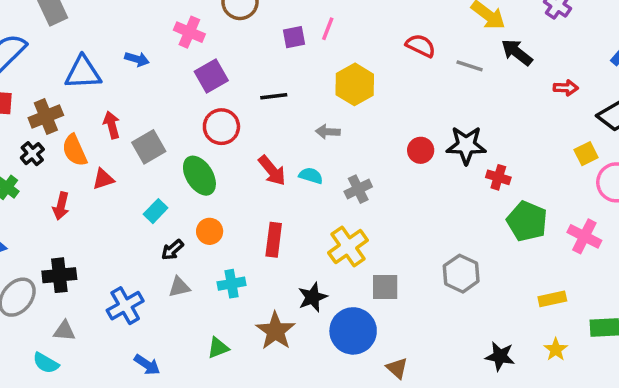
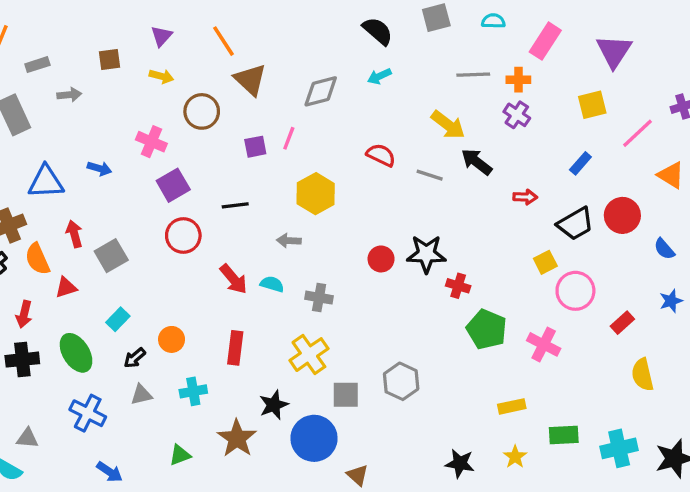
green ellipse: (199, 176) -> (76, 353), moved
gray cross: (358, 189) -> (319, 298), turned 36
gray hexagon: (461, 274) -> (401, 381), moved
black cross: (59, 275) -> (22, 360), moved
blue cross: (125, 306) -> (88, 413), turned -33

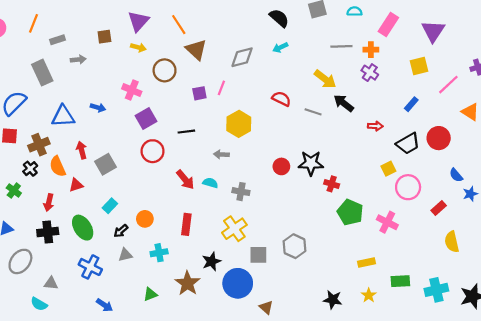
purple triangle: (161, 36) -> (138, 21), size x1.5
blue semicircle: (664, 249) -> (456, 175), moved

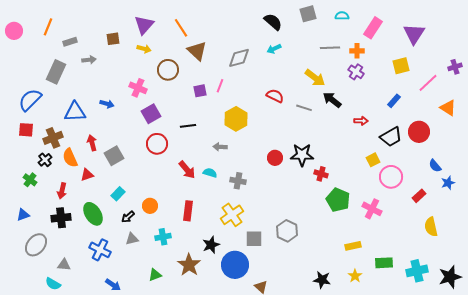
gray rectangle: (42, 73) -> (56, 72), turned 50

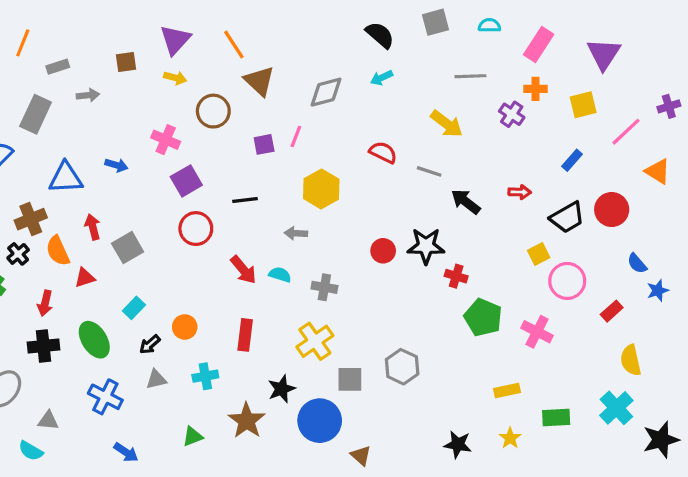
orange cross: (357, 51) -> (535, 89), moved
black arrow: (332, 100) -> (466, 202), moved
cyan cross: (417, 271) -> (616, 408), moved, turned -30

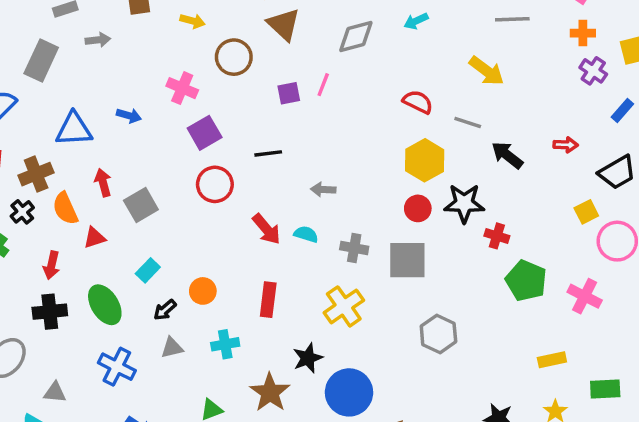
purple cross: (512, 114) -> (593, 71), moved
yellow hexagon: (321, 189) -> (425, 160), moved
gray square: (350, 379) -> (407, 260), moved, size x1.4

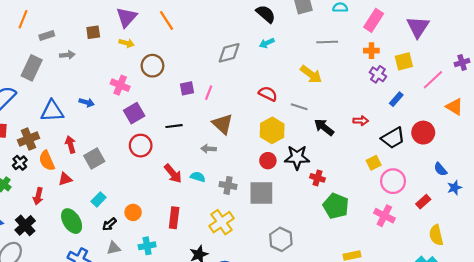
brown triangle: (284, 24) -> (223, 124), moved
pink line: (323, 85) -> (209, 93), moved
pink cross: (585, 296) -> (384, 216), moved
black cross: (50, 312) -> (25, 225), moved, turned -36

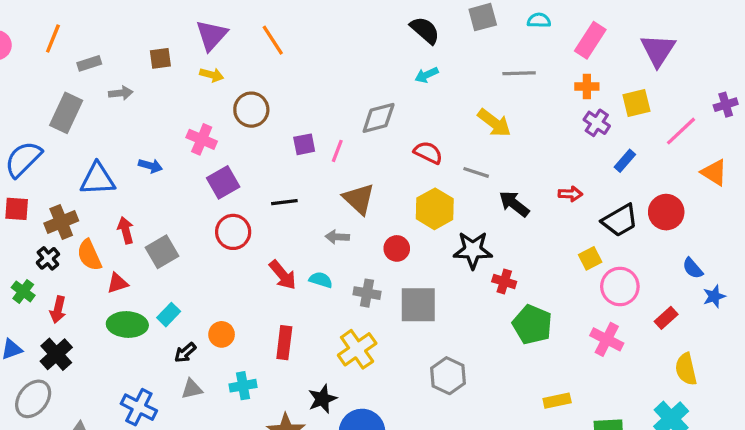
gray diamond: (229, 53) -> (379, 118), moved
red circle: (268, 161) -> (397, 248), moved
red arrow: (38, 196) -> (58, 310), moved
green ellipse: (72, 221) -> (127, 324), moved, turned -55

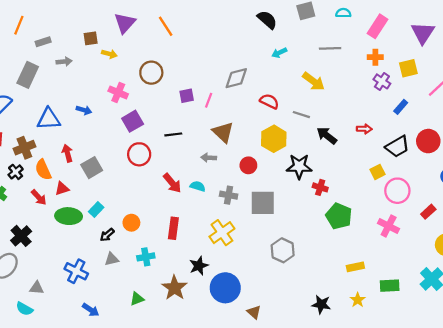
yellow arrow: (212, 75) -> (109, 54), moved
cyan arrow: (427, 75) -> (279, 53), moved
red arrow: (58, 310) -> (39, 197), moved, turned -56

